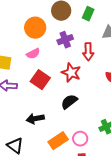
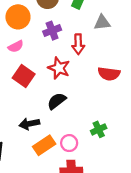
black arrow: (35, 119) -> (29, 124), moved

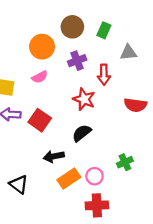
red square: (24, 76) -> (40, 120), moved

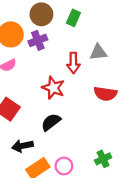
gray triangle: (128, 52) -> (98, 52), moved
purple cross: (77, 61) -> (38, 40), moved
green cross: (125, 162) -> (103, 159), moved

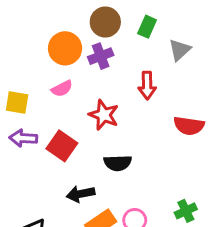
gray triangle: (98, 52) -> (180, 50), moved, turned -36
red star: (53, 88) -> (104, 115), moved
black semicircle: (51, 122) -> (118, 163), turned -144

